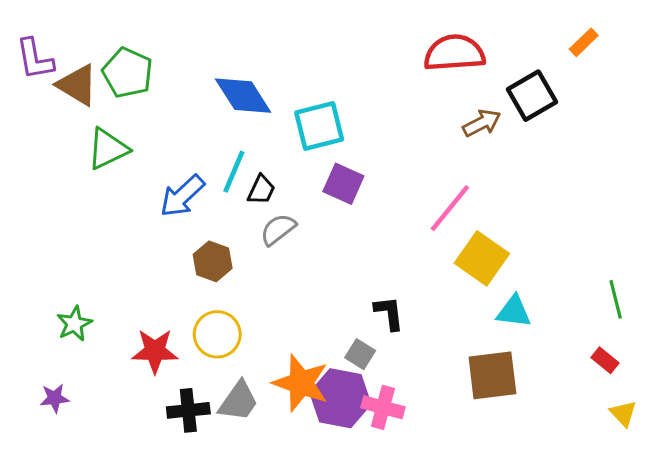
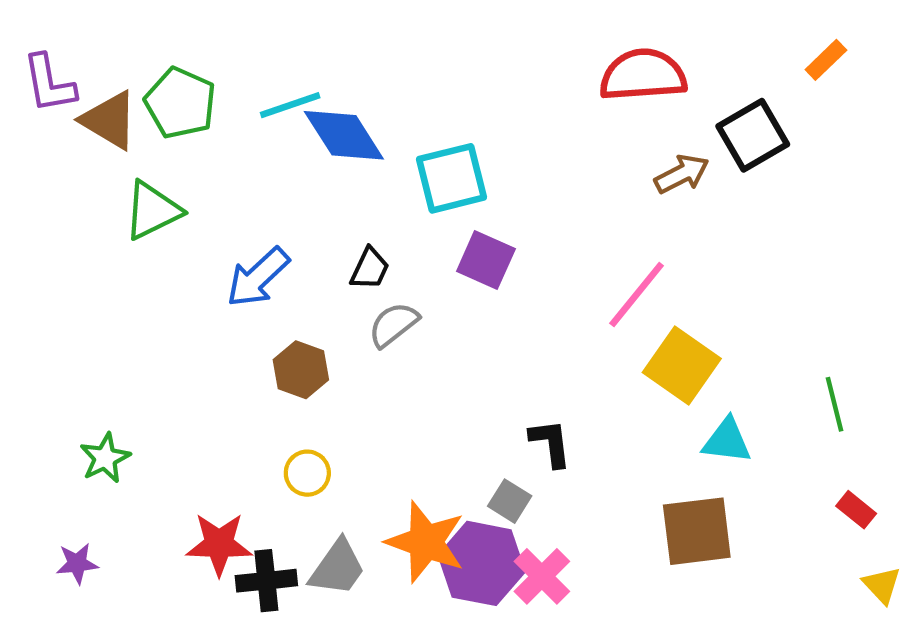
cyan line: (234, 172) -> (290, 105), moved, turned 48
green line: (616, 299) -> (835, 404), moved
yellow circle: (217, 334) -> (307, 473), size x0.7
red star: (155, 351) -> (219, 544), moved
pink cross: (383, 407) -> (542, 576), turned 30

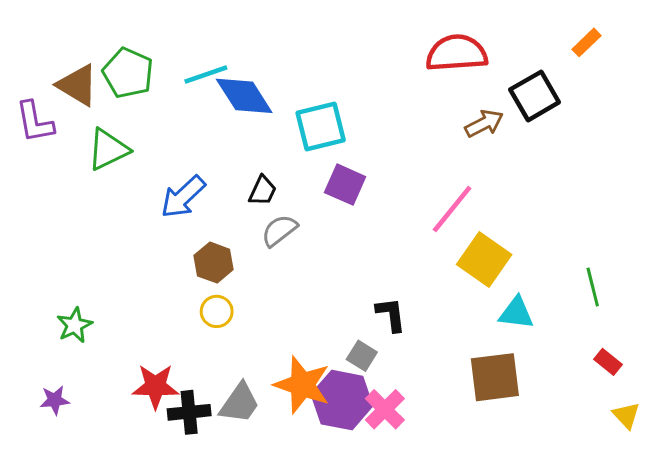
purple L-shape: (49, 84) -> (35, 122), moved
yellow circle: (307, 473) -> (217, 311), moved

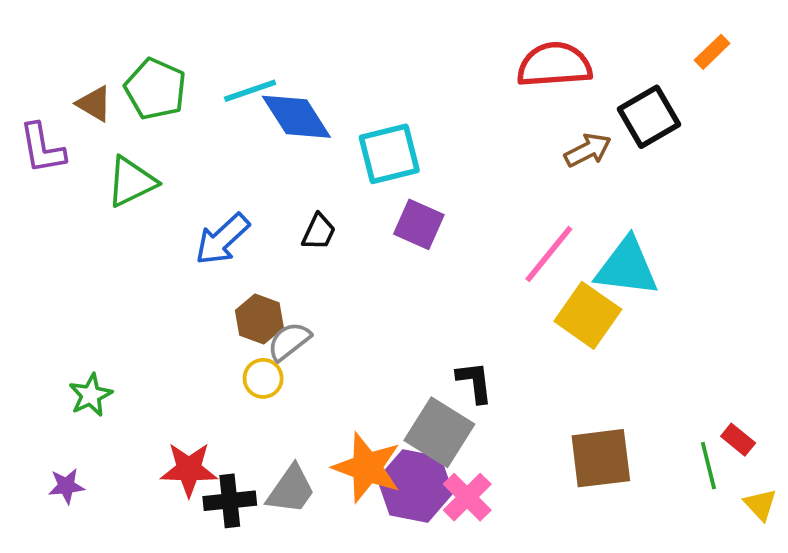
brown triangle: (78, 85) -> (94, 104), size x0.7
gray semicircle: (279, 230) -> (289, 341), moved
green line: (593, 287) -> (708, 466), moved
cyan triangle: (516, 313) -> (627, 267), moved, size x1.5
gray square: (362, 356) -> (439, 432), size x1.8

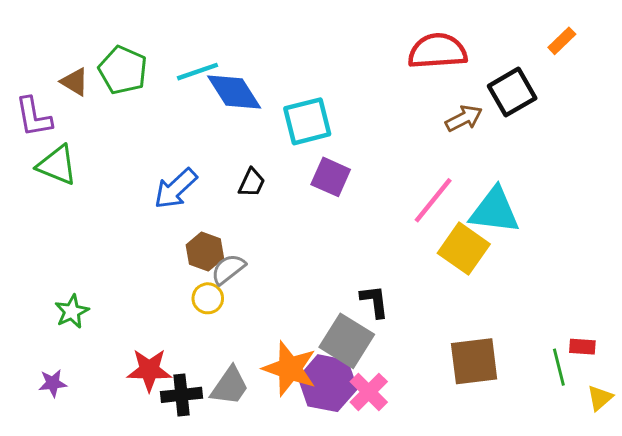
green triangle: (131, 182) -> (57, 165), moved, turned 48
red rectangle: (738, 440) -> (582, 347), turned -35
yellow triangle: (760, 505) -> (600, 398), turned 32

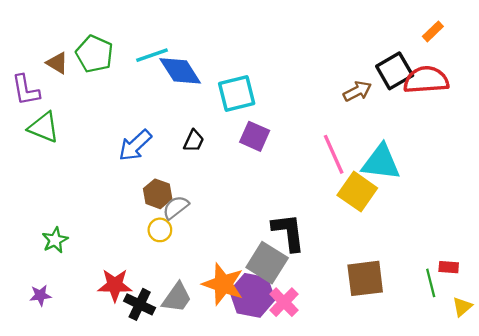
red semicircle: (437, 51) -> (426, 80), moved
pink line: (433, 200) -> (334, 154), turned -63
black L-shape: (375, 301) -> (289, 232), size x1.5
black cross: (181, 395) -> (140, 304), turned 32

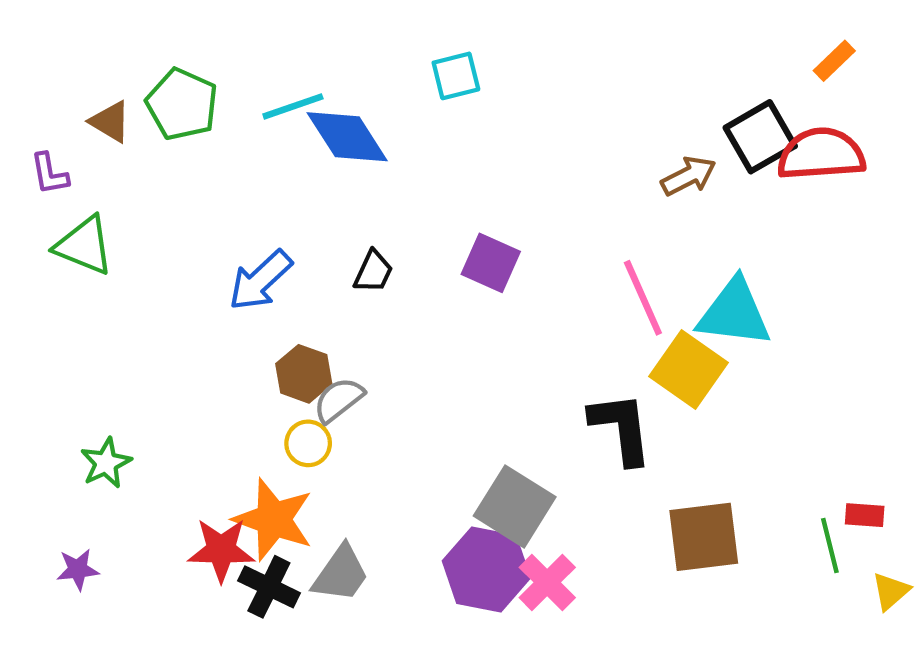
purple L-shape: (26, 90) -> (49, 174), size x0.7
cyan square: (237, 93) -> (456, 76), moved, size x0.7
black L-shape: (289, 232) -> (621, 428), moved
orange star: (223, 284) -> (273, 519), moved

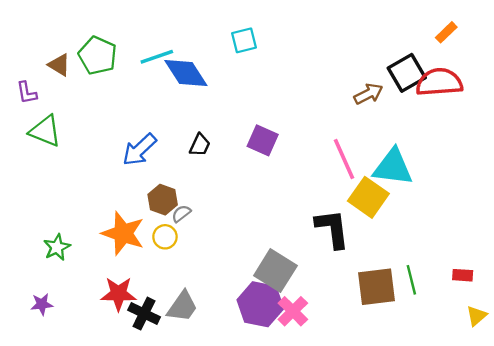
gray semicircle: (339, 400) -> (181, 214), size x0.7
orange star: (273, 519) -> (123, 233), moved
green line: (830, 546) -> (411, 280), moved

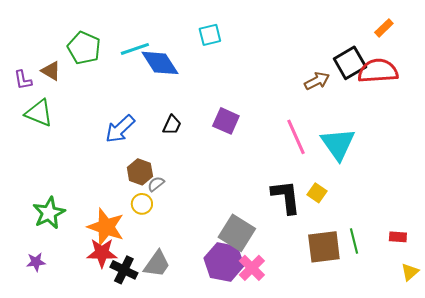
brown triangle: (59, 65) -> (51, 71), moved
cyan triangle: (393, 167) -> (338, 144), turned 48
yellow square: (368, 197) -> (317, 193), moved, size x0.6
orange star: (123, 233) -> (106, 227), moved
green star: (57, 247) -> (49, 213), size x1.4

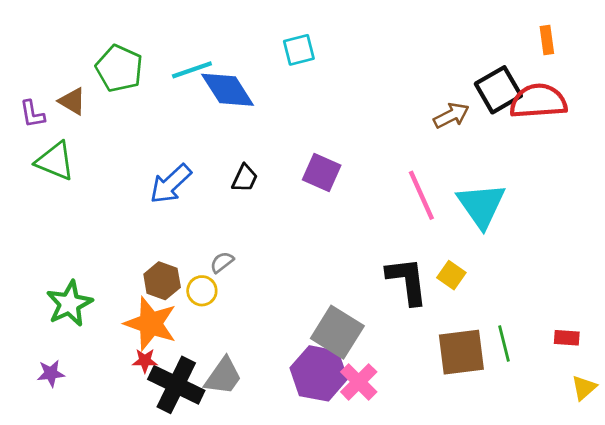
orange rectangle: (384, 28) -> (547, 40), turned -54
brown hexagon: (140, 172) -> (162, 281), moved
red star: (102, 253) -> (145, 361), size x0.6
black cross: (124, 270) -> (176, 385), size x1.4

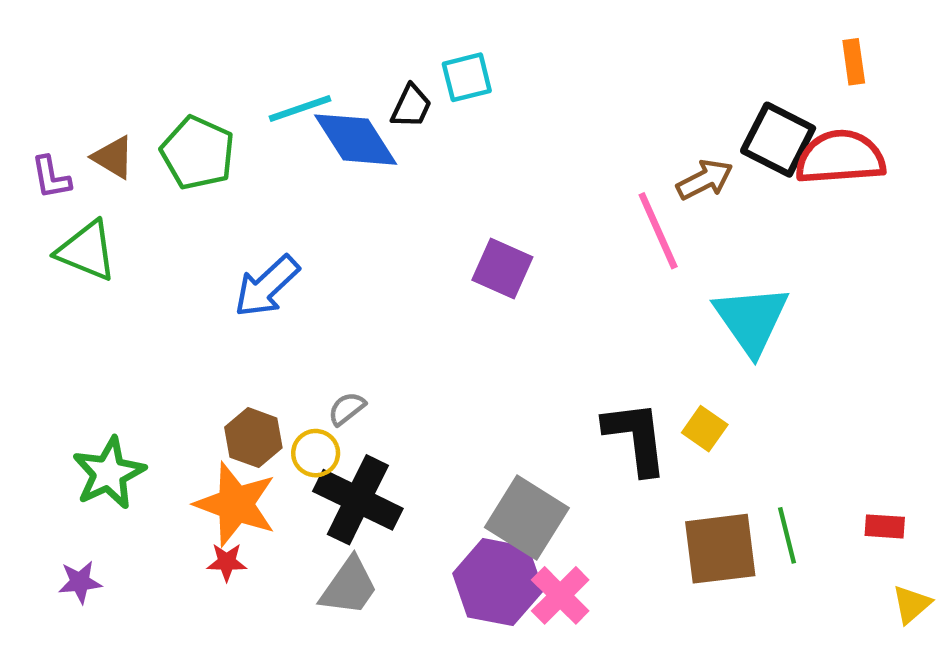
green pentagon: (119, 68) -> (198, 153), moved
black square: (498, 90) -> (778, 140), turned -33
black trapezoid: (245, 178) -> (411, 106), moved
pink line: (421, 195) -> (658, 231), moved
black cross: (176, 385) -> (358, 500), moved

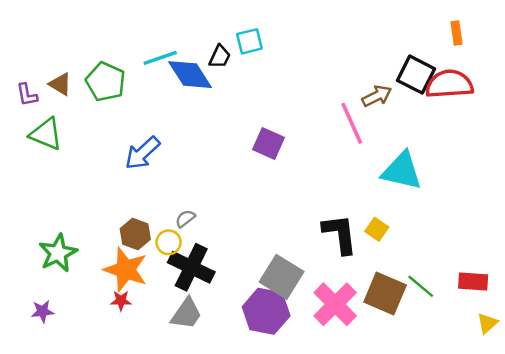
cyan triangle: (751, 320) -> (402, 171), turned -42
red rectangle: (885, 526) -> (473, 282), size x1.4
green line: (787, 535) -> (421, 286), turned -36
brown square: (720, 549) -> (385, 293), turned 30
pink cross: (560, 595) -> (335, 304), moved, size x1.4

